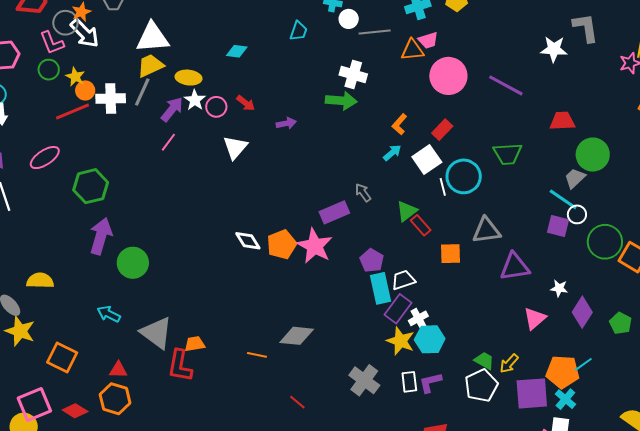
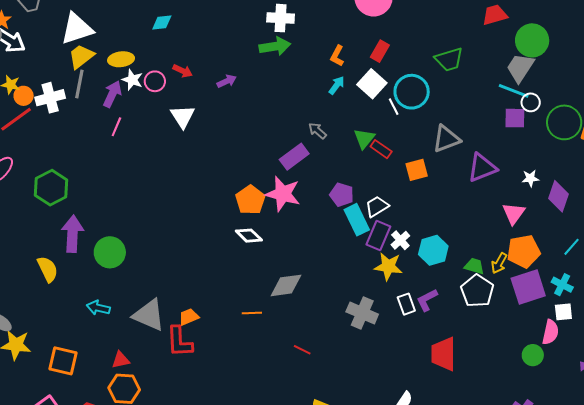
gray trapezoid: (575, 178) -> (520, 68), size x1.4
white diamond: (248, 241) -> (249, 236), moved
yellow semicircle: (40, 281) -> (48, 269), moved, turned 76
cyan hexagon: (430, 339) -> (433, 250), moved
orange pentagon: (563, 372) -> (524, 251), moved

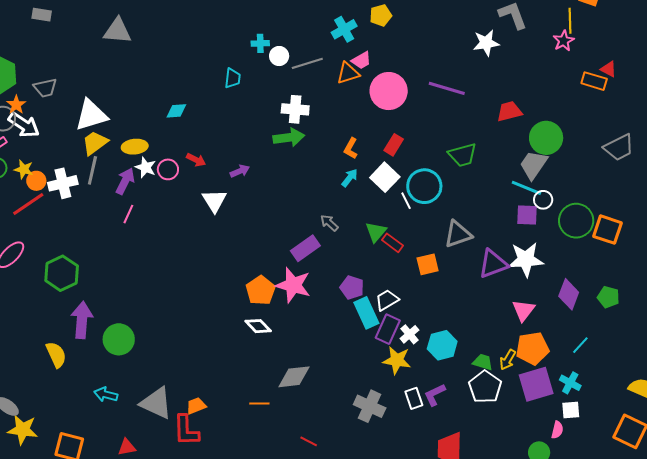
white triangle: (183, 116) -> (214, 201), moved
white star: (530, 178) -> (526, 260), moved, size x2.0
pink semicircle: (550, 332) -> (557, 430), size x0.7

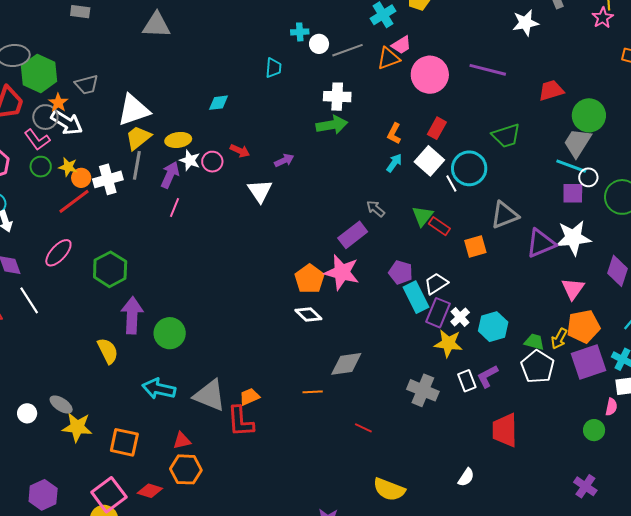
cyan arrow: (106, 395) -> (159, 389), size x1.4

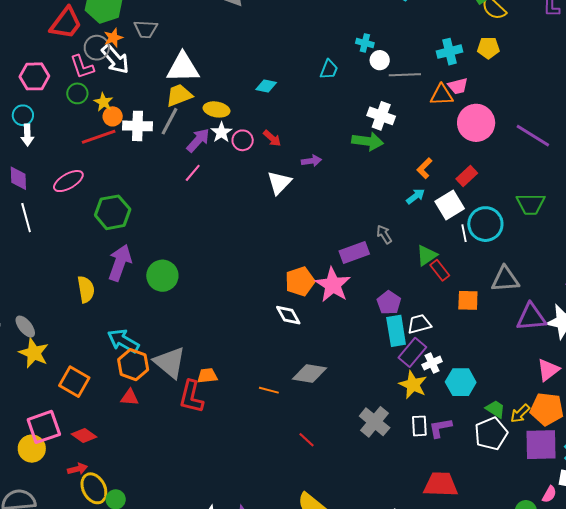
green circle: (170, 333) -> (162, 276), moved
red trapezoid: (505, 430) -> (441, 484), turned 75
orange hexagon: (186, 469) -> (133, 365), moved

